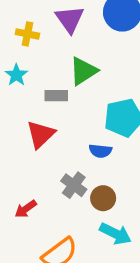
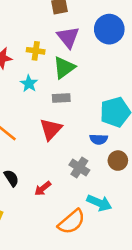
green triangle: (83, 71) -> (64, 68), moved
brown circle: (103, 198) -> (118, 161), moved
cyan arrow: (115, 234) -> (99, 203), moved

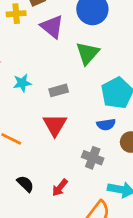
yellow cross: (36, 51) -> (16, 14), moved
green triangle: (64, 68) -> (88, 53), moved
cyan star: (29, 84) -> (22, 83), turned -30

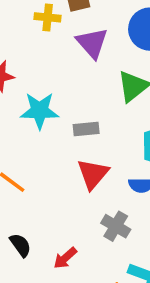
cyan star: (22, 83) -> (40, 111), size x1.5
red triangle: (55, 125) -> (93, 174), moved

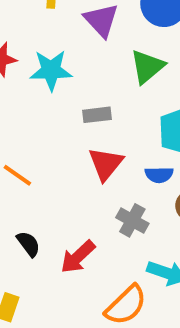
cyan star: (40, 111) -> (51, 70), moved
red arrow: (65, 258) -> (78, 257), size x1.4

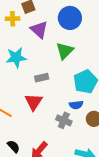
red triangle: (106, 164) -> (33, 102), moved
gray cross: (132, 220) -> (64, 120), moved

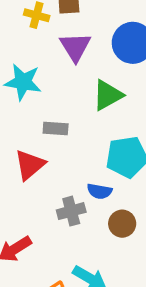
gray cross: (64, 120) -> (71, 211), turned 35

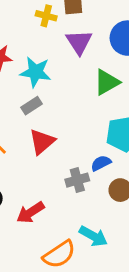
gray rectangle: (56, 129) -> (31, 106), moved, turned -36
blue semicircle: (100, 191) -> (101, 163), turned 144

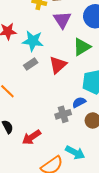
red triangle: (42, 142) -> (58, 65), moved

